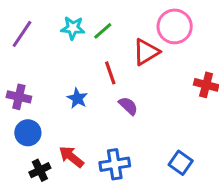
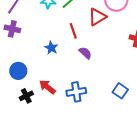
purple cross: (19, 97) -> (12, 29), moved

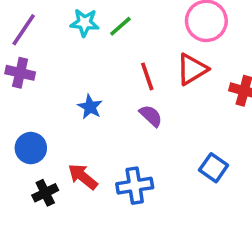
red triangle: (97, 17) -> (192, 69), moved
red line: (73, 31) -> (147, 76), moved
blue square: (120, 91) -> (214, 168), moved

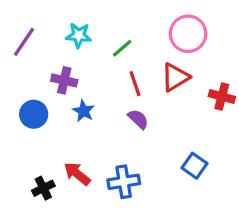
green line: (120, 26) -> (122, 48), moved
purple cross: (20, 73) -> (64, 80), moved
blue circle: (31, 148) -> (34, 114), moved

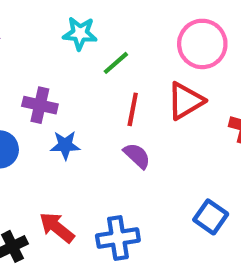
cyan star: (79, 35) -> (80, 33), moved
red line: (135, 84) -> (133, 109), turned 30
blue star: (84, 111) -> (65, 145), turned -30

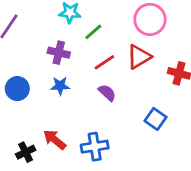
purple cross: (40, 105) -> (59, 53), moved
red line: (133, 109) -> (104, 62), turned 45
blue square: (211, 217) -> (155, 119), moved

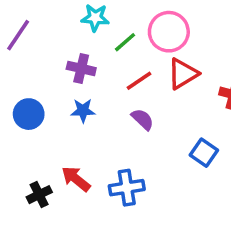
pink circle: (150, 19) -> (169, 32), moved

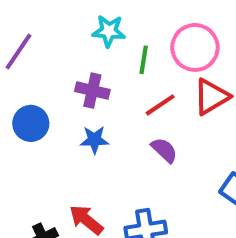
green line: (125, 42) -> (144, 60), turned -40
blue circle: (29, 114) -> (31, 123), moved

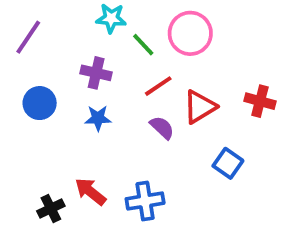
green line: (144, 60) -> (143, 45), turned -52
red triangle: (211, 97) -> (200, 107), moved

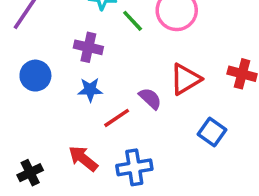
red line: (158, 86) -> (117, 118), moved
black cross: (51, 209) -> (30, 173), moved

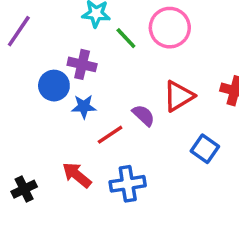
blue circle: (35, 76) -> (54, 86), moved

